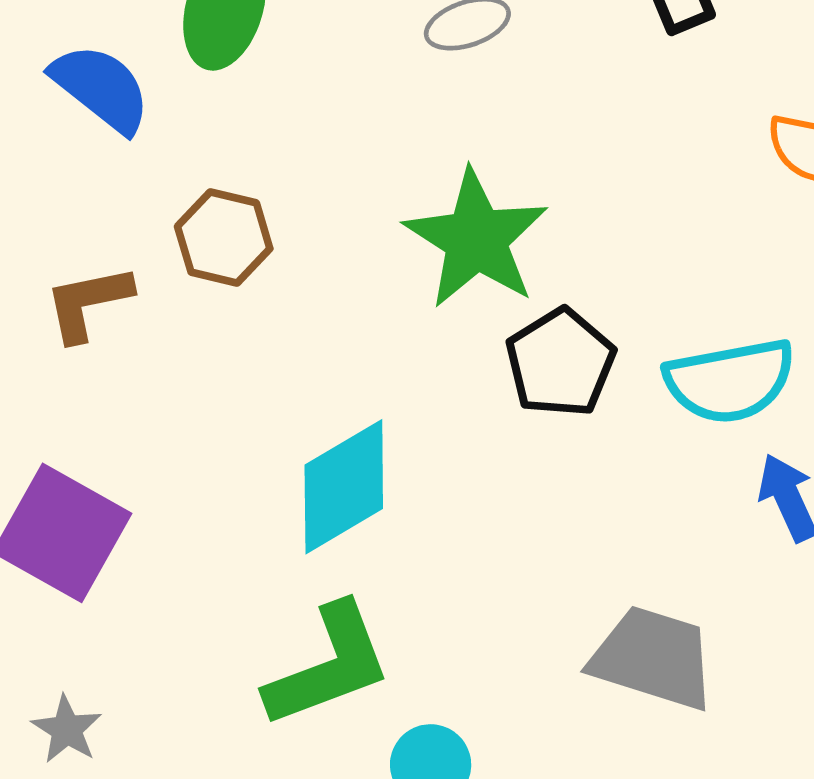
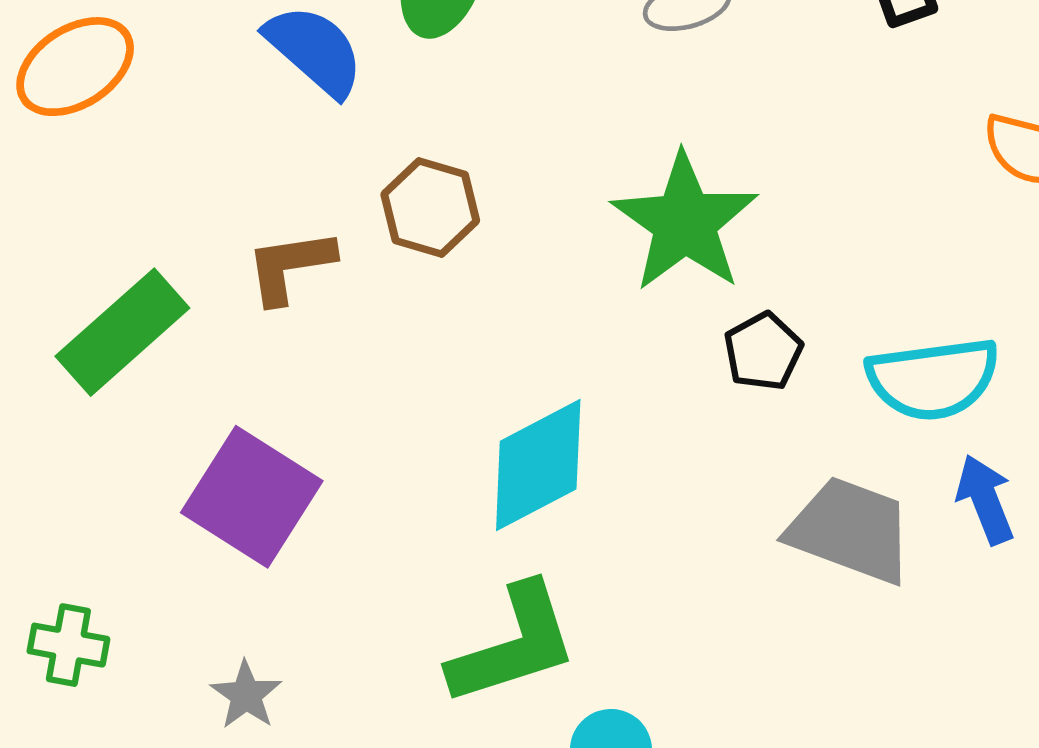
black pentagon: (560, 363) -> (763, 351), size x0.7
gray trapezoid: (653, 658) -> (850, 530), moved

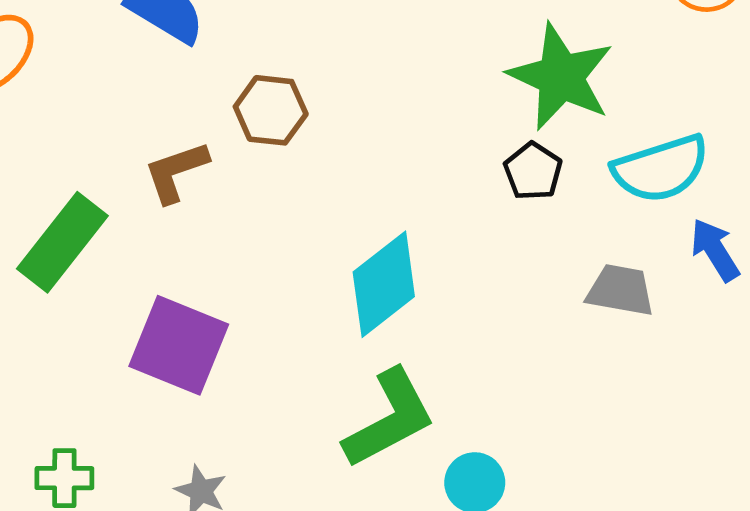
green star: (685, 222) -> (561, 77), moved
gray trapezoid: (850, 530) -> (620, 290), size x0.7

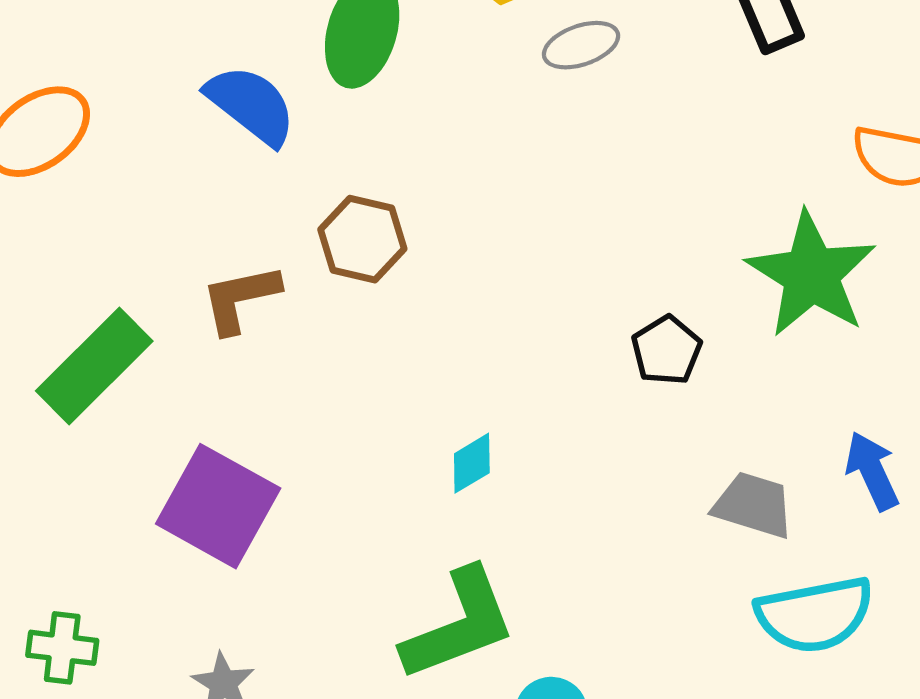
green star: (561, 77) -> (811, 274), moved
cyan semicircle: (661, 169) -> (815, 614), moved
cyan diamond: (384, 284) -> (472, 463), size x0.5

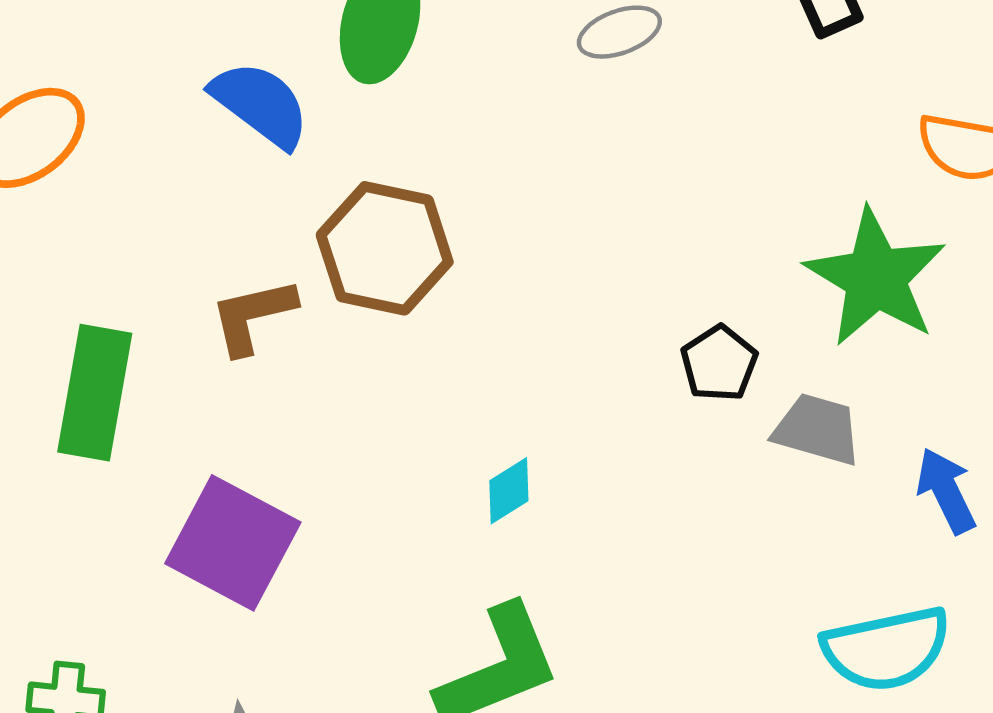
brown hexagon: (362, 239) -> (385, 248), size x1.4
green rectangle: (94, 366) -> (95, 393), turned -34
gray trapezoid: (753, 505) -> (817, 429), moved

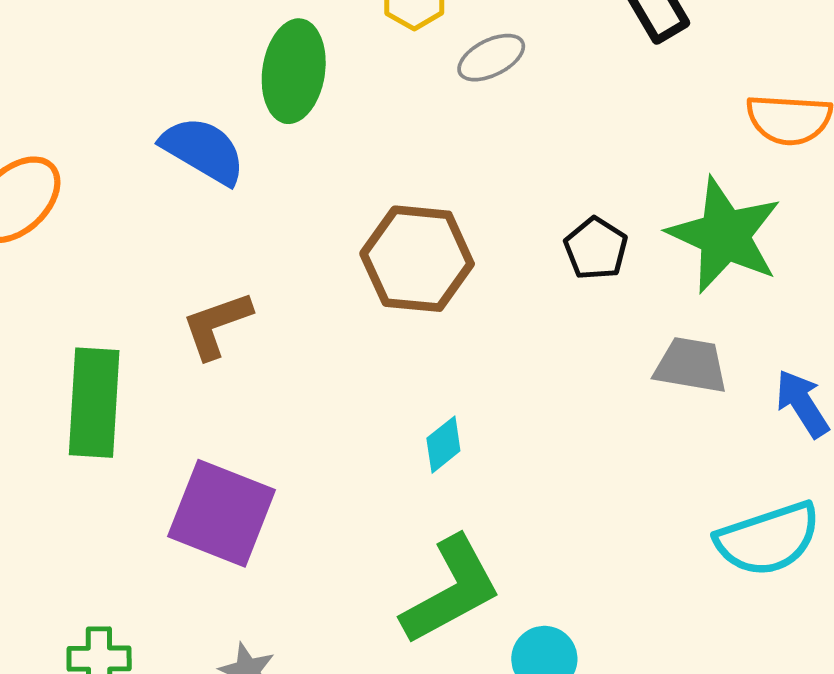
brown hexagon: (385, 248) -> (417, 259), moved
black pentagon: (719, 363) -> (596, 249), moved

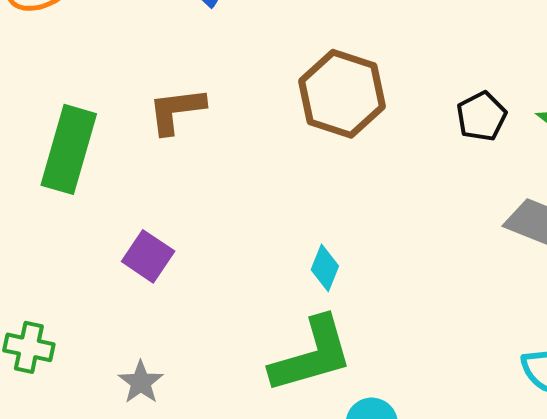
cyan diamond: (443, 445) -> (325, 268), moved, turned -42
purple square: (222, 513) -> (148, 256), size x0.6

